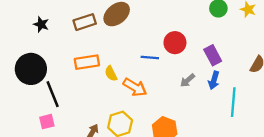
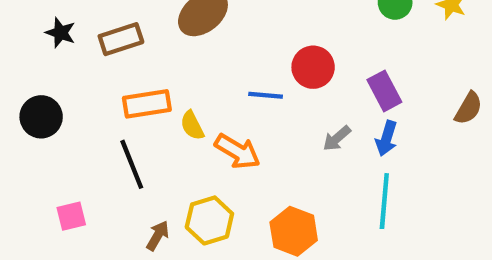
brown rectangle: (85, 22) -> (121, 39), moved
black circle: (31, 69) -> (41, 117), size x0.7
black line: (53, 94) -> (132, 164), moved
cyan line: (233, 102) -> (384, 201), moved

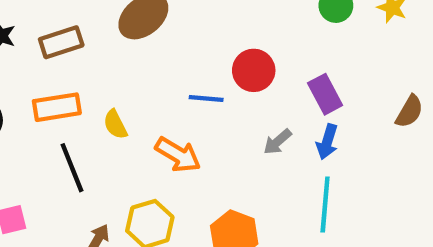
orange rectangle: (147, 104) -> (57, 107), moved
yellow semicircle: (192, 125) -> (115, 124), moved

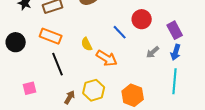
blue line: (206, 98) -> (120, 32), turned 42
orange rectangle: (57, 107) -> (51, 36), turned 30
yellow semicircle: (115, 124) -> (87, 44), moved

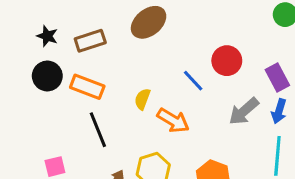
black circle: (16, 42) -> (47, 76), moved
yellow semicircle: (87, 44) -> (142, 99), turned 48
gray arrow: (153, 52) -> (244, 111), size x1.5

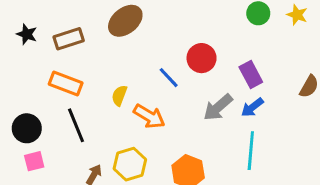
black circle: (47, 76) -> (27, 128), moved
blue arrow: (279, 111) -> (252, 107), turned 35

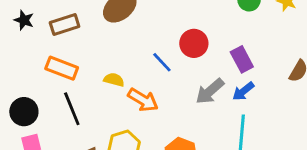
yellow semicircle: (119, 95) -> (114, 80), turned 84

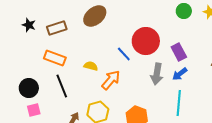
red circle: (194, 43) -> (146, 41), size x1.4
gray arrow: (210, 91) -> (157, 74), turned -40
orange arrow: (143, 100) -> (111, 80), turned -80

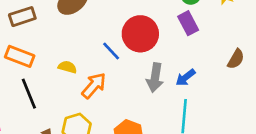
purple rectangle: (179, 52) -> (188, 23), moved

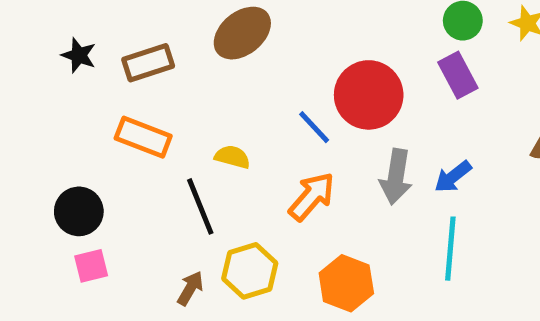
orange arrow: (94, 86) -> (312, 197), moved
black line: (29, 94) -> (200, 206), moved

